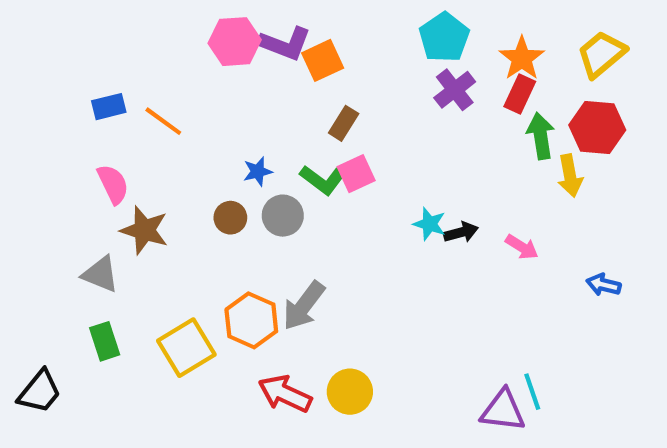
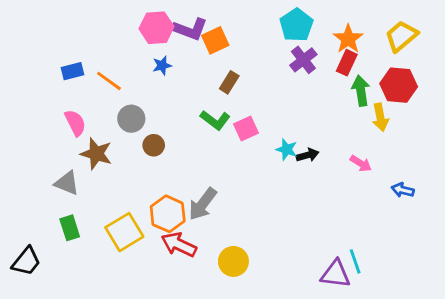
blue star: (258, 172) -> (162, 66), moved
pink square: (356, 174) -> (246, 128), moved
gray circle: (283, 216) -> (131, 119), moved
pink arrow: (522, 247) -> (361, 163), moved
red arrow: (285, 394) -> (179, 245), moved

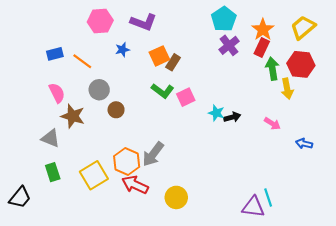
pink hexagon: (156, 28) -> (100, 21), moved
orange square: (215, 40) -> (159, 56), moved

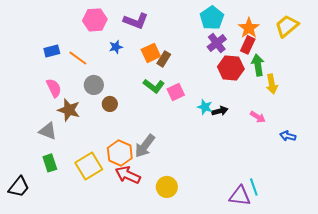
red hexagon: (301, 64) -> (231, 68), moved

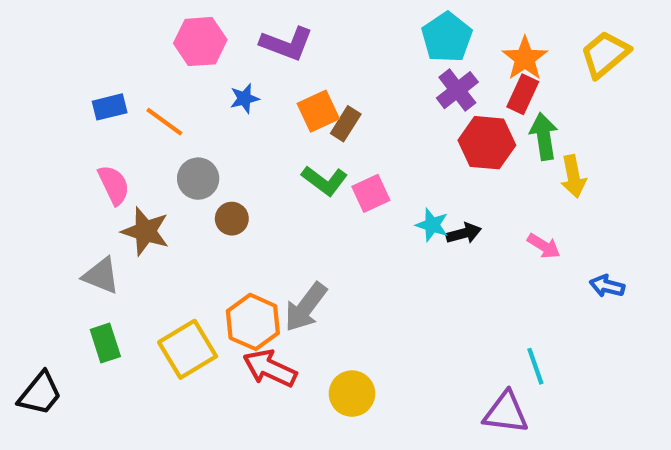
cyan line: (254, 187) -> (535, 366), moved

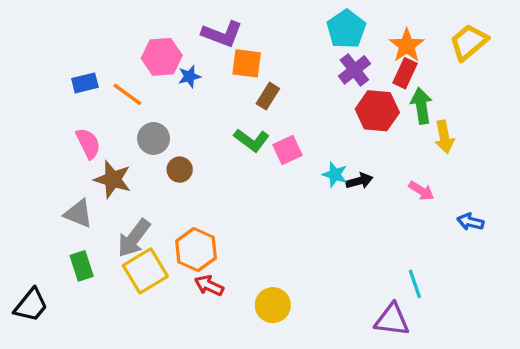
pink hexagon: (200, 42) -> (162, 57), moved
orange square: (318, 111) -> (247, 63), moved, turned 32
gray arrow: (306, 307) -> (134, 238), moved
red arrow: (270, 368) -> (209, 286), size x0.7

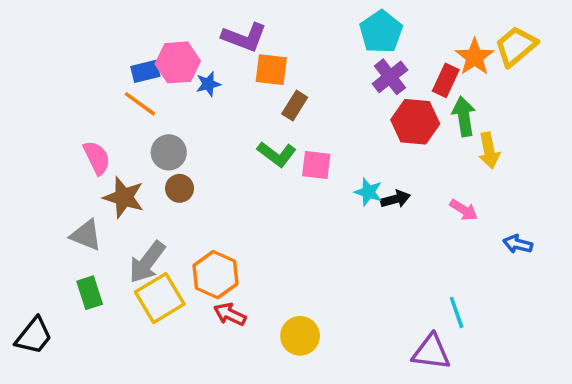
orange star: (407, 45) -> (475, 57), moved
blue rectangle: (85, 83) -> (145, 71), moved
pink square: (287, 150) -> (316, 165), turned 32
brown circle: (180, 170) -> (180, 188), moved

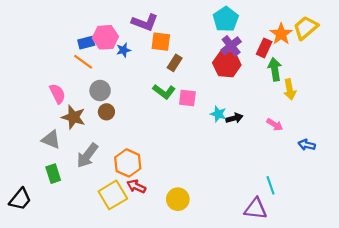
red hexagon: (415, 122) -> (227, 64), moved
yellow square: (160, 298) -> (113, 195), moved

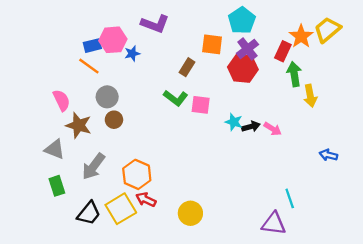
orange square: (161, 42) -> (212, 44), moved
pink arrow: (275, 125) -> (273, 129), moved
black trapezoid: (20, 199) -> (89, 213), moved

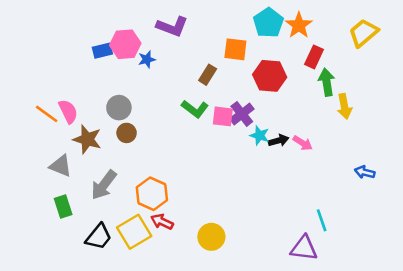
orange star: (301, 36) -> (299, 25), moved
purple cross: (247, 49) -> (242, 114), moved
orange line: (89, 66) -> (47, 114), moved

